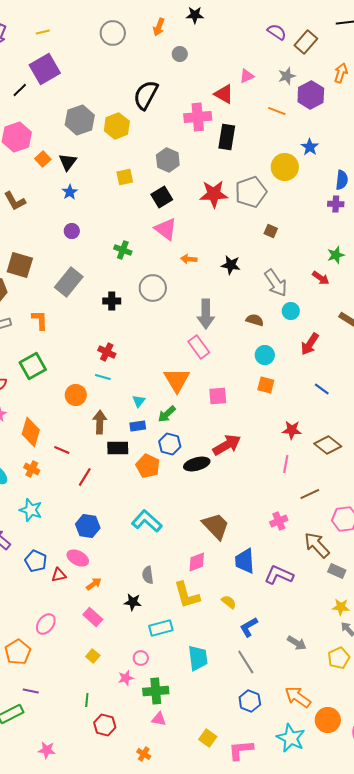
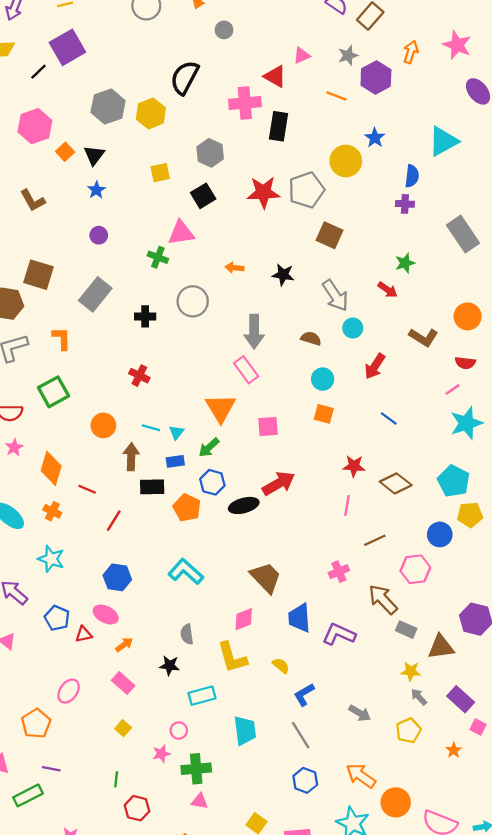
pink triangle: (166, 229) -> (181, 233), moved, turned -45
brown square: (271, 231) -> (330, 235), size x1.6
cyan line: (103, 377) -> (151, 428), moved

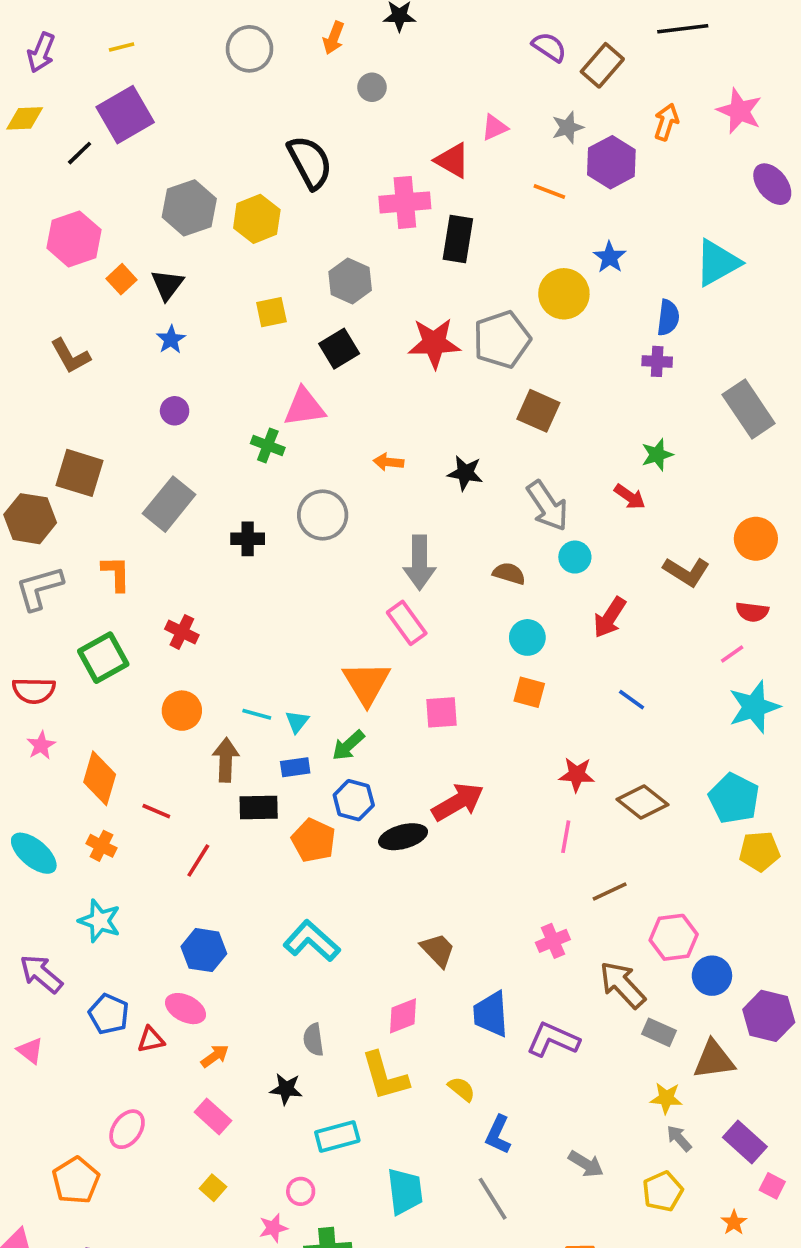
black semicircle: (185, 77) -> (310, 162), turned 124
red cross: (139, 376) -> (182, 632), moved
blue circle: (440, 534) -> (712, 976), moved
brown trapezoid: (266, 577) -> (438, 950), size x0.7
blue L-shape: (304, 695) -> (498, 1135), turned -35

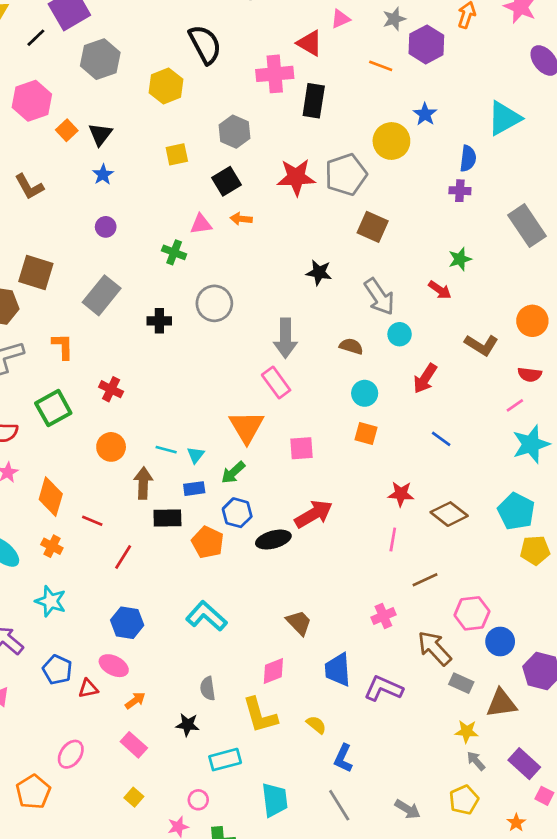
gray hexagon: (189, 208) -> (100, 59), moved
pink triangle: (304, 407) -> (201, 224), size x0.7
orange arrow: (388, 462) -> (241, 219), moved
gray arrow: (586, 1164) -> (408, 809), moved

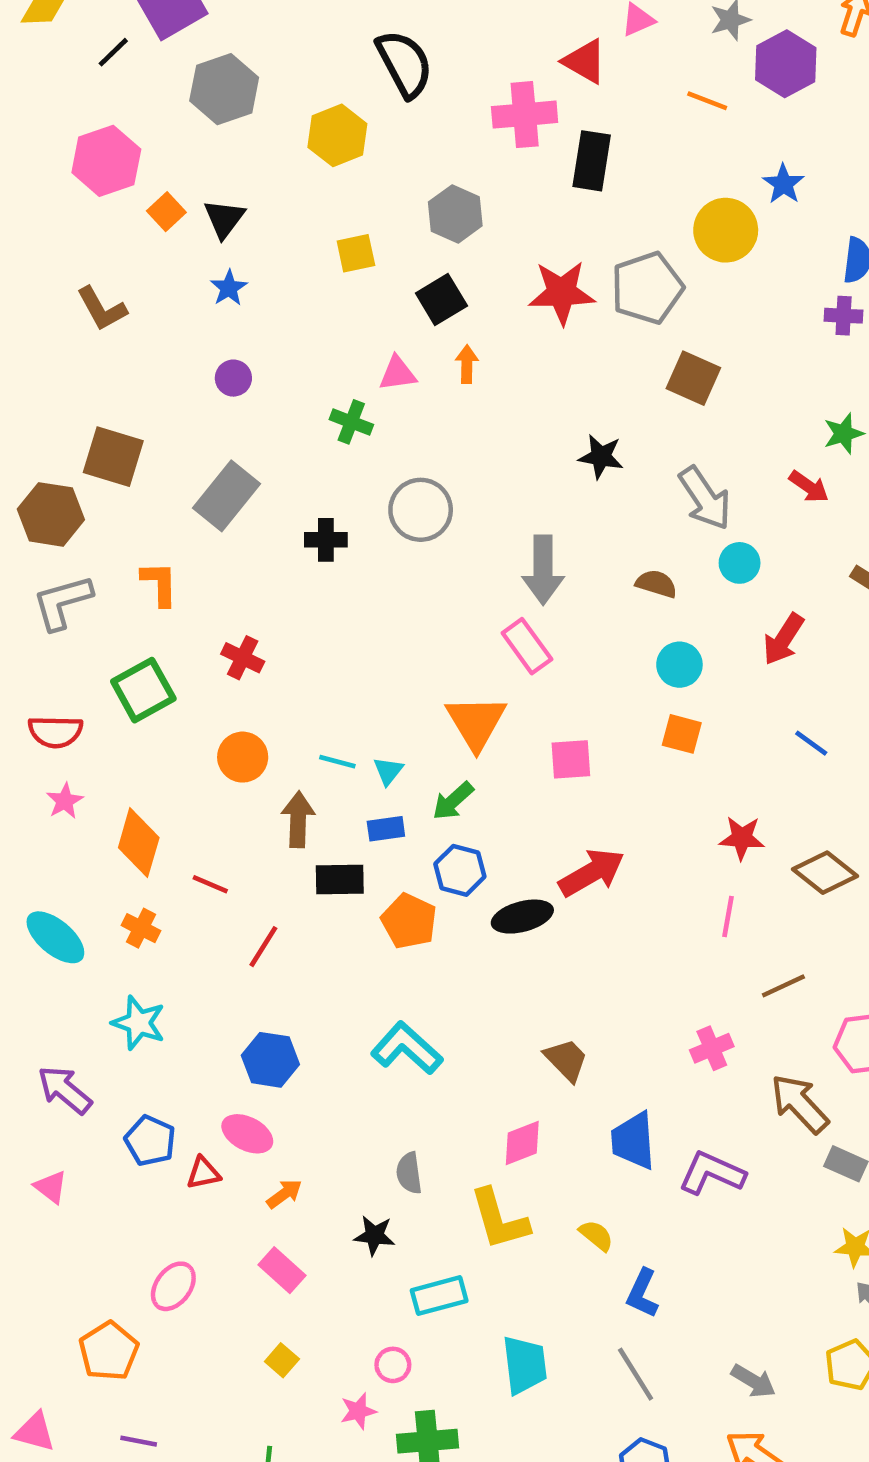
orange arrow: (241, 219) -> (467, 364), turned 85

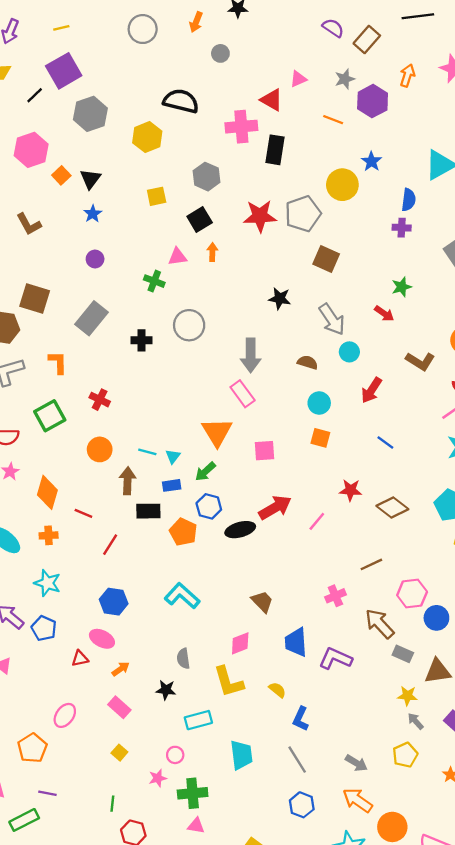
black semicircle: (404, 64) -> (181, 101), turned -48
pink line: (728, 917) -> (317, 521), moved, turned 30
orange cross: (141, 928) -> (49, 535), turned -30
blue pentagon: (150, 1141) -> (44, 628), moved

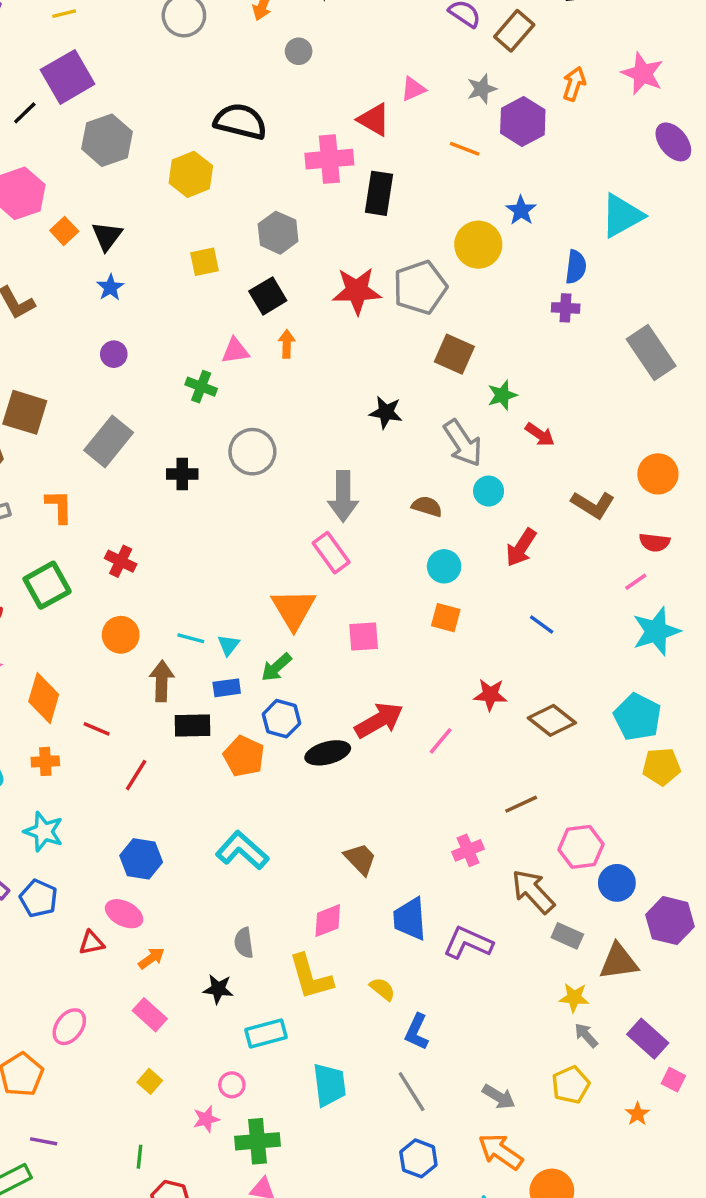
green star: (402, 287) -> (502, 395), moved

